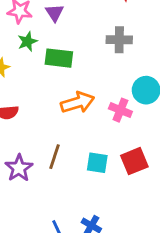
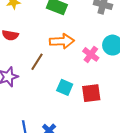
brown line: (55, 157) -> (37, 62), moved

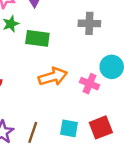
brown line: (37, 62) -> (33, 132), moved

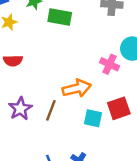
orange arrow: (53, 77) -> (77, 88), moved
cyan square: (69, 128) -> (93, 118), moved

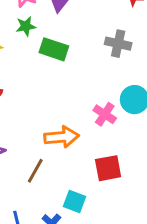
brown line: (51, 110) -> (35, 171), moved
cyan square: (93, 118) -> (75, 202), moved

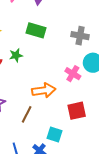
green star: (26, 26) -> (16, 55), moved
gray cross: (118, 44) -> (80, 36), moved

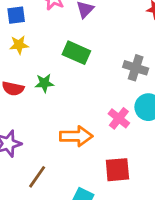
brown line: (27, 114) -> (37, 177), moved

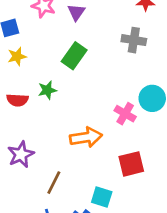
green rectangle: (76, 53) -> (74, 56), turned -70
gray cross: (136, 68) -> (134, 40), moved

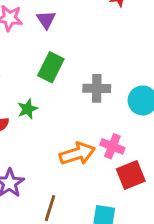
gray cross: (134, 40) -> (97, 88), moved
pink cross: (125, 114) -> (112, 146), moved

